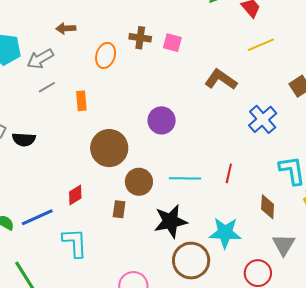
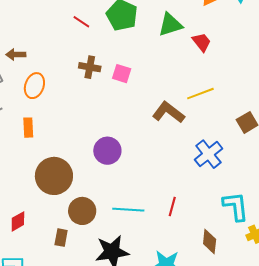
yellow line: (261, 45) -> (200, 94), moved
orange ellipse: (106, 55) -> (34, 86), moved

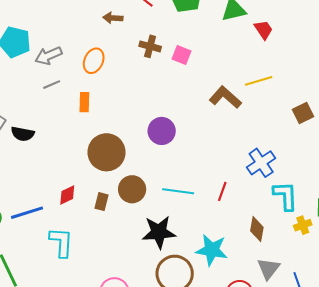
brown arrow: (16, 55) -> (113, 18), moved
blue cross: (208, 154) -> (261, 163), moved
brown rectangle: (61, 238) -> (102, 202), moved

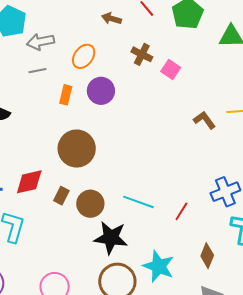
brown L-shape: (225, 97) -> (204, 120), size x0.7
purple circle: (162, 131) -> (101, 91), moved
brown circle: (132, 189) -> (90, 204), moved
red diamond: (67, 195) -> (29, 182), size x1.4

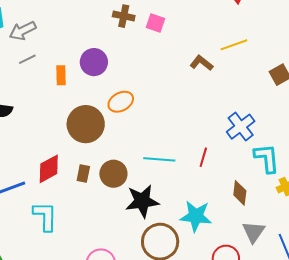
orange ellipse: (84, 56) -> (121, 102), moved, turned 40

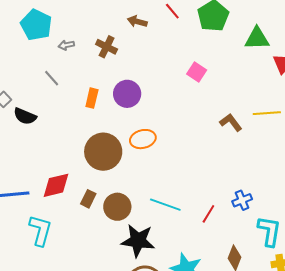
brown cross: (124, 16) -> (107, 47), moved
gray arrow: (23, 31) -> (66, 45), size x0.6
gray line: (27, 59) -> (52, 78), moved, turned 60
blue cross: (241, 127) -> (242, 200), moved, size x0.7

